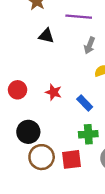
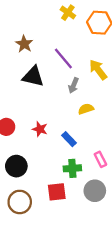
purple line: (79, 17) -> (63, 59), turned 45
black triangle: (46, 36) -> (33, 76), size x1.5
brown circle: (42, 157) -> (20, 202), moved

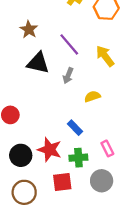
gray arrow: (74, 85) -> (68, 76), moved
red star: (40, 129) -> (50, 150), moved, size x1.5

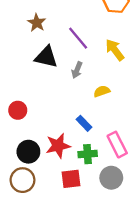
pink rectangle: (107, 148) -> (117, 145), size x1.5
red star: (50, 150) -> (58, 146), turned -30
brown circle: (24, 192) -> (22, 180), moved

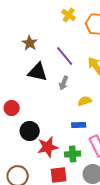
red circle: (18, 110) -> (12, 108), moved
blue rectangle: (84, 123) -> (79, 125), moved, turned -48
black circle: (28, 152) -> (30, 131), moved

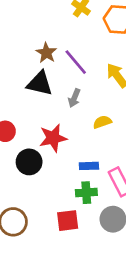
brown star: (30, 43) -> (46, 53), moved
blue rectangle: (79, 125) -> (89, 166), moved
red star: (48, 147) -> (53, 138), moved

